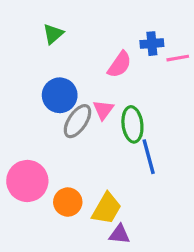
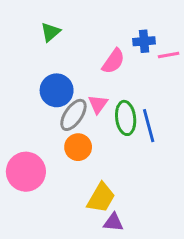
blue line: (149, 157) -> (149, 126), moved
orange circle: (68, 202) -> (78, 147), moved

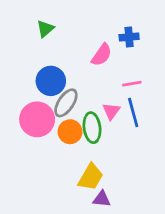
pink line: (169, 55) -> (132, 84), moved
pink triangle: (98, 104) -> (111, 111), moved
green ellipse: (126, 118) -> (92, 128), moved
pink circle: (26, 172) -> (37, 119), moved

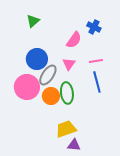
blue cross: (129, 37) -> (94, 27), turned 32
pink triangle: (111, 111) -> (69, 64), moved
yellow trapezoid: (91, 177) -> (66, 129), turned -140

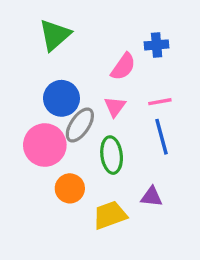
green triangle: (33, 21) -> (55, 35), size x1.5
blue cross: (94, 27) -> (157, 45), turned -32
orange circle: (51, 96) -> (70, 188), moved
purple triangle: (74, 145) -> (152, 197), moved

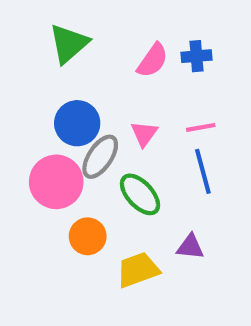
pink semicircle: (123, 67) -> (153, 60), moved
green ellipse: (112, 155) -> (140, 194), turned -36

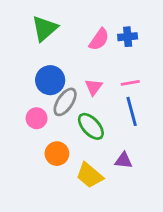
pink circle: (56, 182) -> (37, 118), size x0.6
yellow trapezoid: (138, 270) -> (90, 175), turned -120

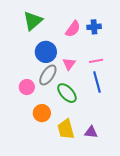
blue circle: (50, 80) -> (46, 52), moved
purple triangle: (124, 160) -> (91, 132), moved
yellow trapezoid: (90, 175) -> (66, 129), turned 35

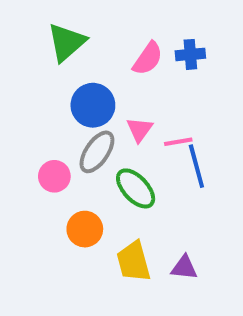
pink line: (96, 61) -> (178, 142), moved

